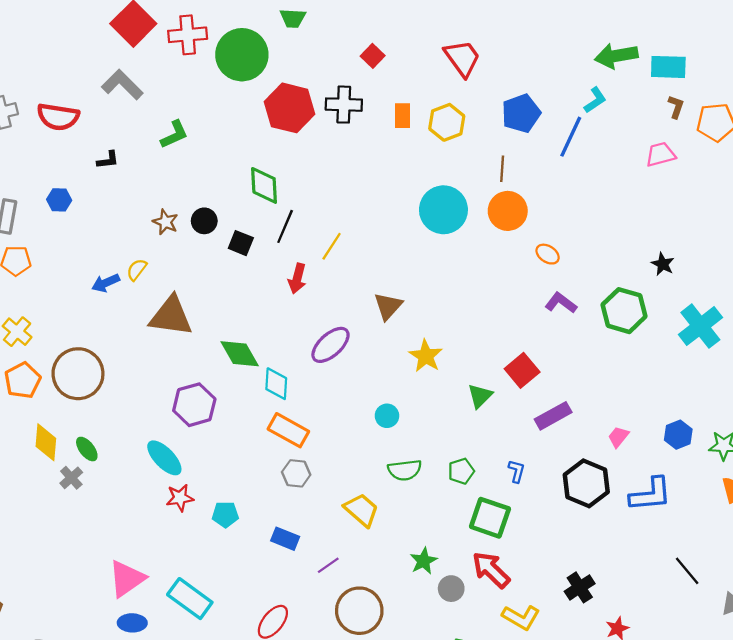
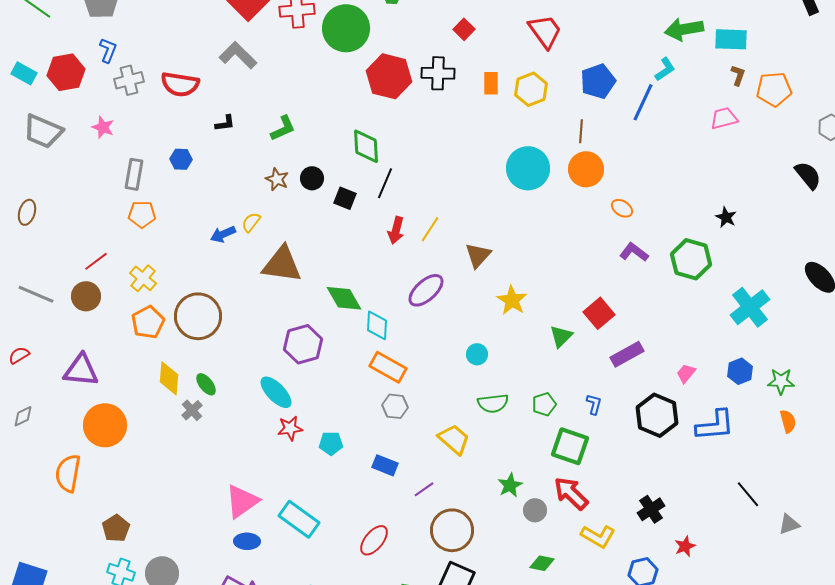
green L-shape: (174, 134) -> (283, 128), moved
yellow line: (332, 246) -> (430, 229), moved
cyan cross: (700, 326) -> (750, 307), moved

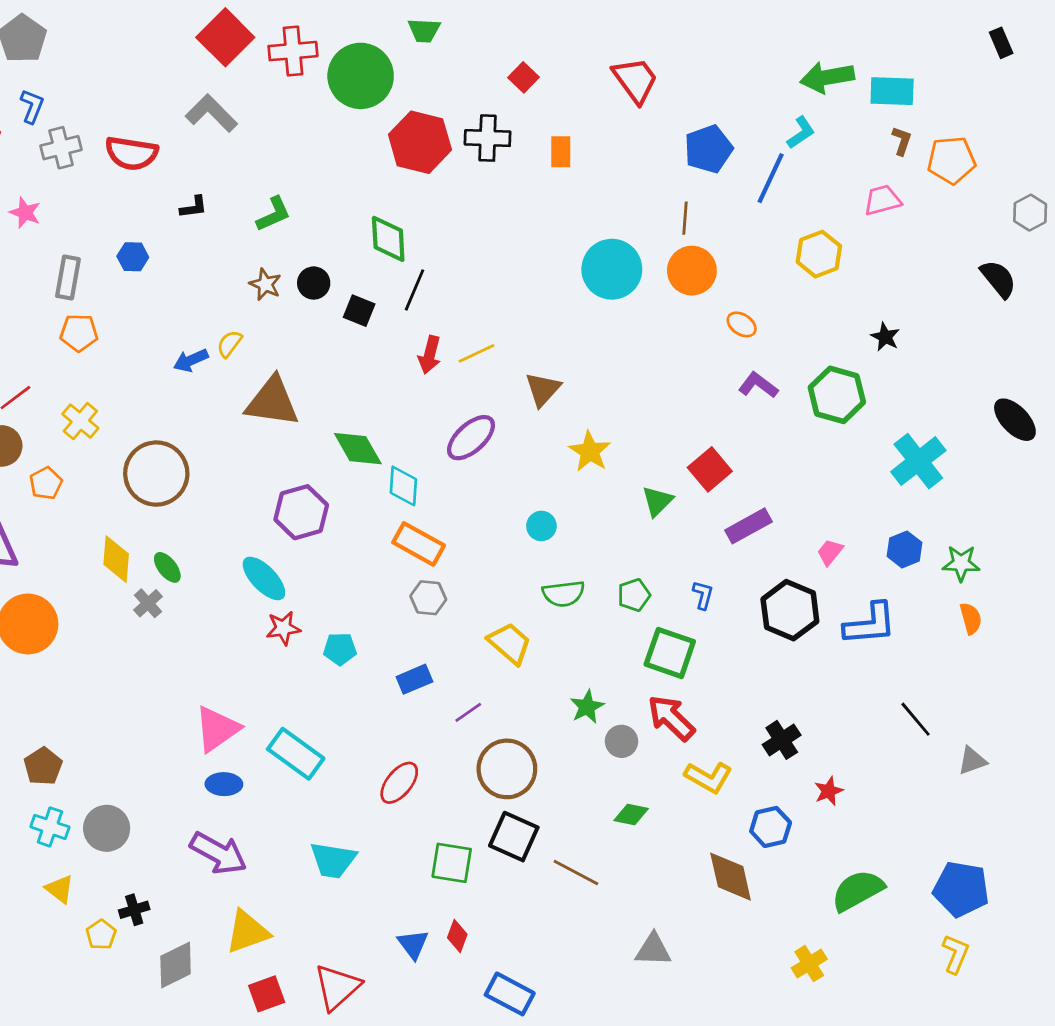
yellow hexagon: (531, 89) -> (819, 254), moved
yellow line: (430, 229) -> (477, 353), turned 32
orange pentagon: (148, 322) -> (46, 483), moved, size x0.7
blue rectangle: (385, 465) -> (414, 679), turned -45

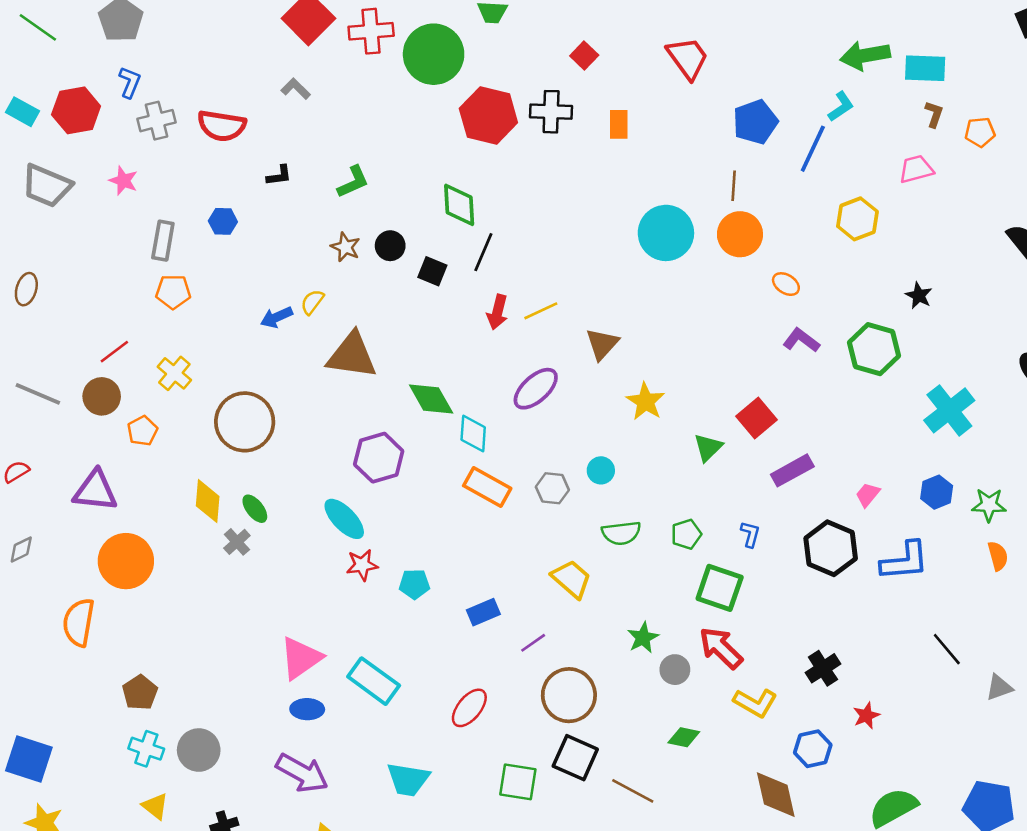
gray L-shape: (211, 113) -> (296, 89), size x0.6
orange pentagon: (951, 160) -> (980, 132), size x0.7
gray hexagon: (428, 598) -> (552, 488), moved

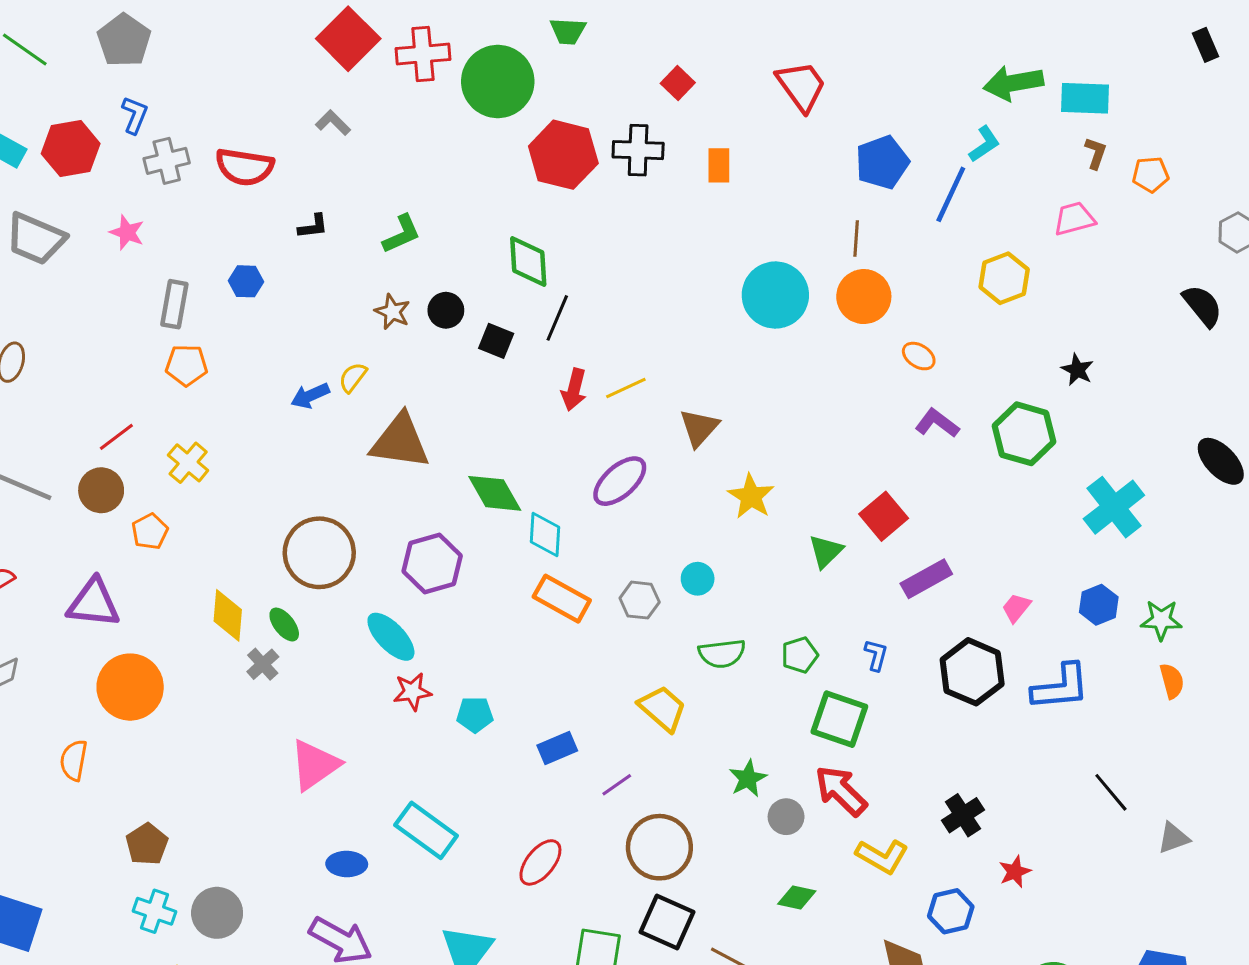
brown circle: (245, 422) -> (319, 553), moved
orange semicircle: (79, 622) -> (74, 760), size x0.7
pink triangle: (301, 658) -> (315, 765), moved

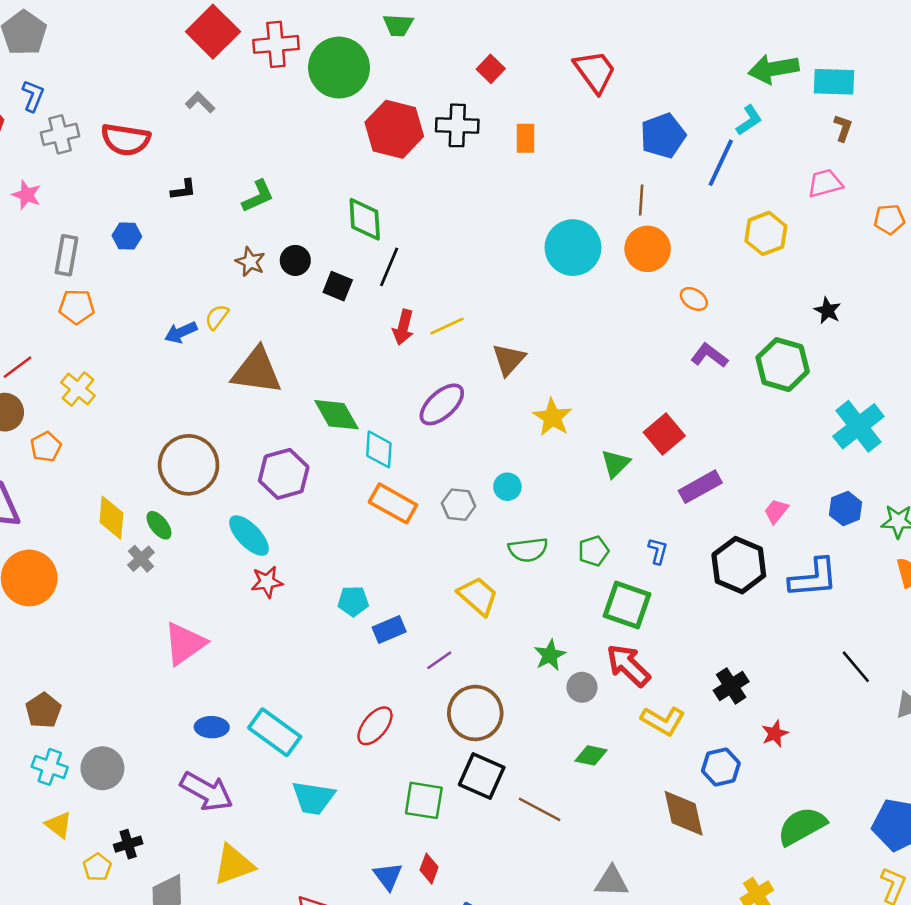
orange pentagon: (1151, 175) -> (889, 219), moved
cyan pentagon: (475, 714) -> (353, 601), moved
cyan rectangle: (426, 830) -> (275, 732), moved

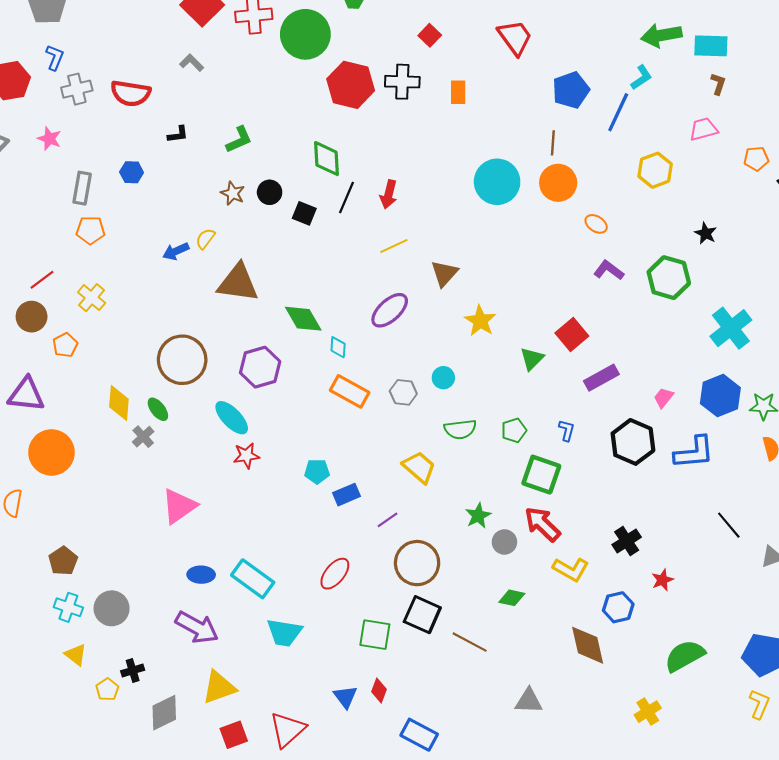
red arrow: (403, 327) -> (389, 194), moved
cyan diamond: (379, 449) -> (338, 347), size x0.7
blue hexagon: (846, 509) -> (720, 396), size x1.5

